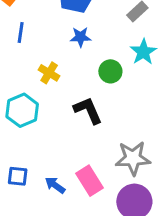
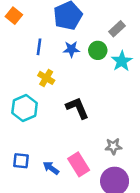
blue line: (21, 32) -> (39, 47), moved
green circle: (110, 71) -> (98, 50), moved
gray star: (133, 158) -> (113, 146), size x0.6

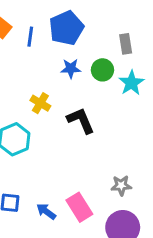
gray rectangle: (117, 29) -> (126, 44), turned -56
blue line: (39, 47) -> (30, 37), moved
black L-shape: (77, 108) -> (81, 120), moved

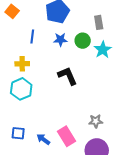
blue line: (30, 37) -> (32, 37), moved
yellow cross: (40, 103) -> (22, 64), moved, turned -32

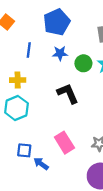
green circle: (83, 41) -> (83, 63), moved
blue square: (18, 133) -> (24, 150), moved
pink rectangle: (66, 136) -> (64, 143), moved

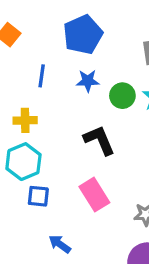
pink rectangle: (64, 143) -> (94, 195), moved
blue square: (24, 150) -> (38, 196), moved

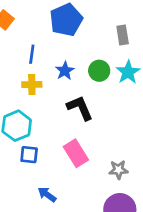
blue star: (88, 81) -> (65, 71), moved, turned -30
yellow cross: (25, 120) -> (32, 84), moved

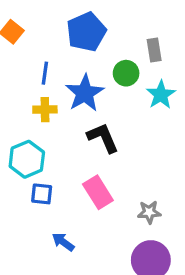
blue star: (65, 71) -> (85, 93), size x1.6
green circle: (99, 71) -> (126, 73), moved

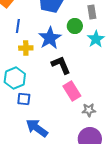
blue line: (45, 73) -> (18, 26), moved
pink rectangle: (98, 192) -> (72, 91), moved
blue arrow: (63, 242) -> (37, 128), size x1.6

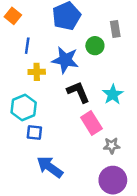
blue star: (50, 38) -> (65, 60), turned -30
cyan star: (96, 39) -> (113, 94), moved

